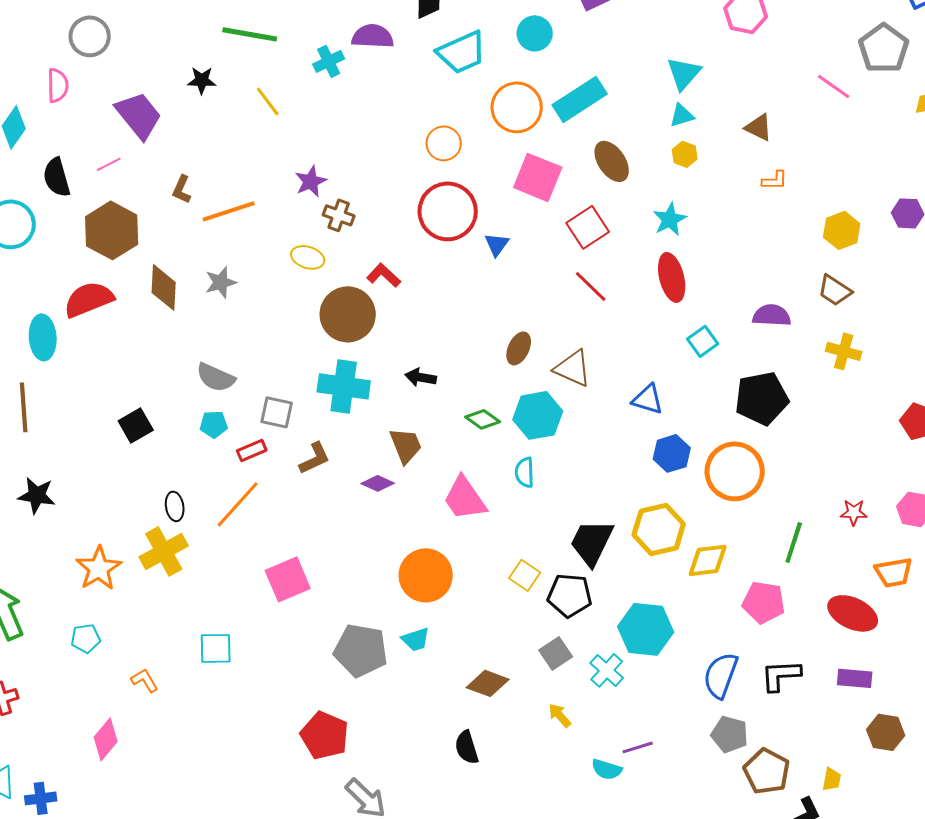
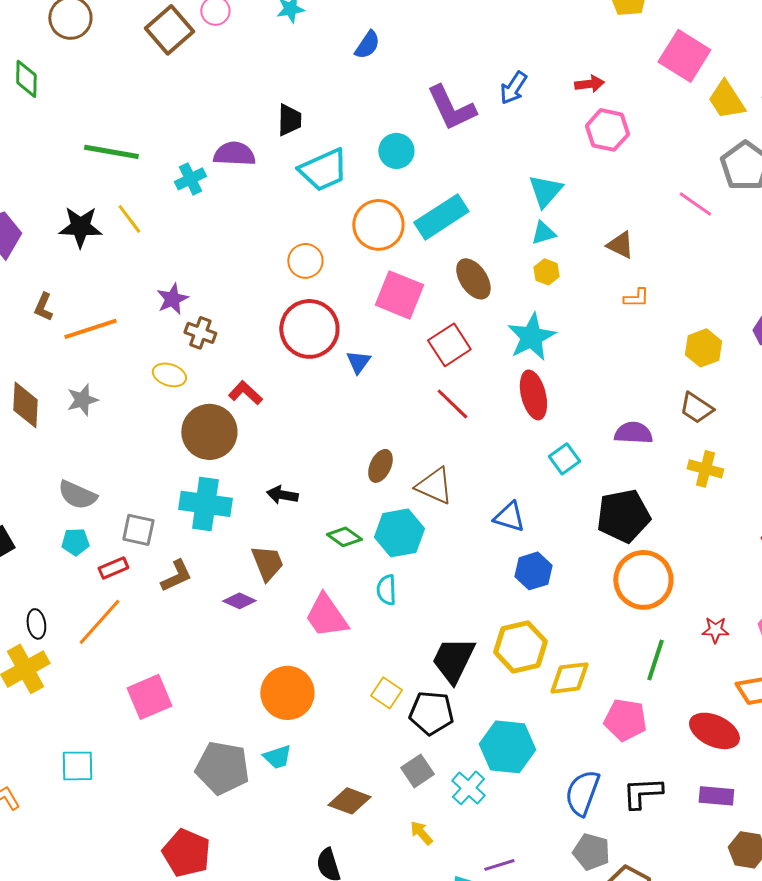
black star: (202, 80) -> (80, 227), moved, size x1.5
cyan star: (670, 219) -> (531, 337), size x1.4
orange circle: (735, 471) -> (643, 580), moved

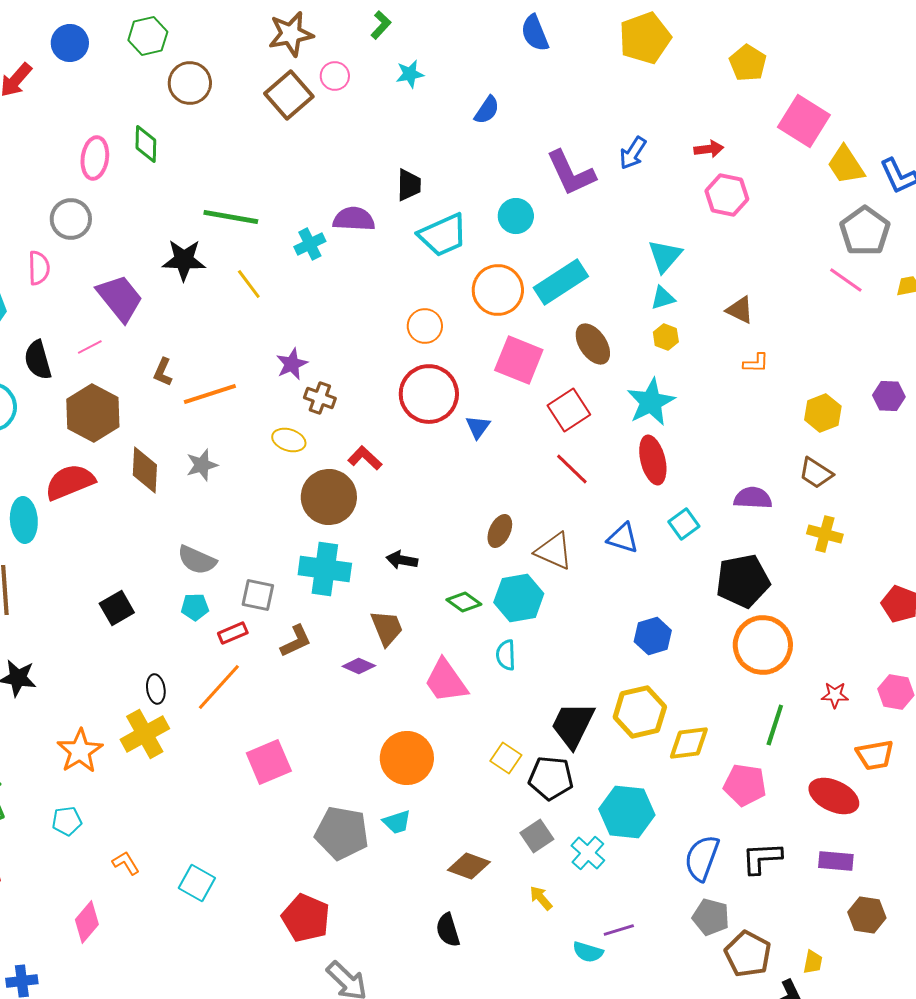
pink line: (695, 204) -> (846, 280), moved
black star: (80, 227) -> (184, 260), moved
blue triangle: (509, 517) -> (623, 538), moved
cyan square: (77, 766) -> (197, 883), moved, turned 30

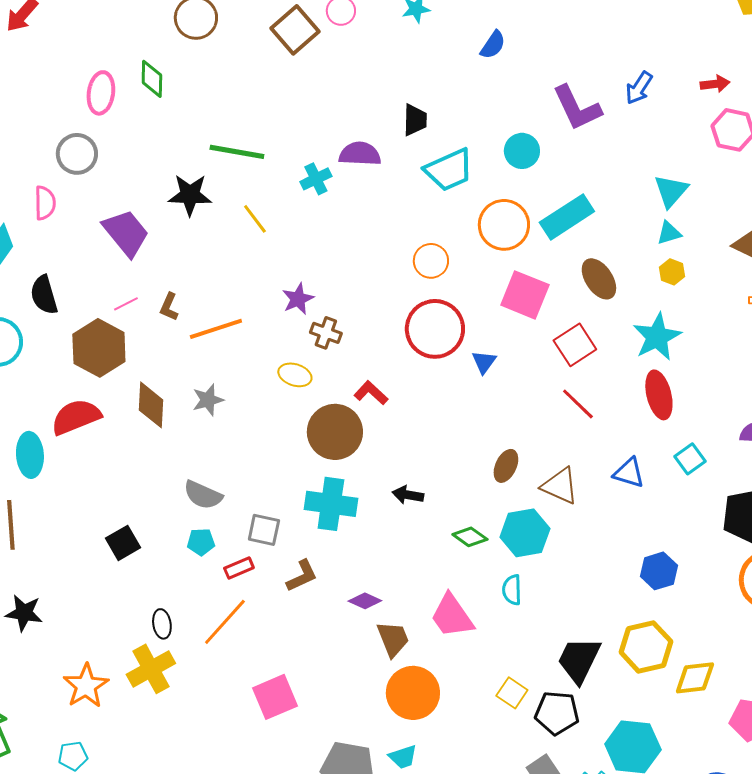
pink line: (90, 347) -> (126, 304), moved
brown trapezoid: (387, 628) -> (393, 639), moved

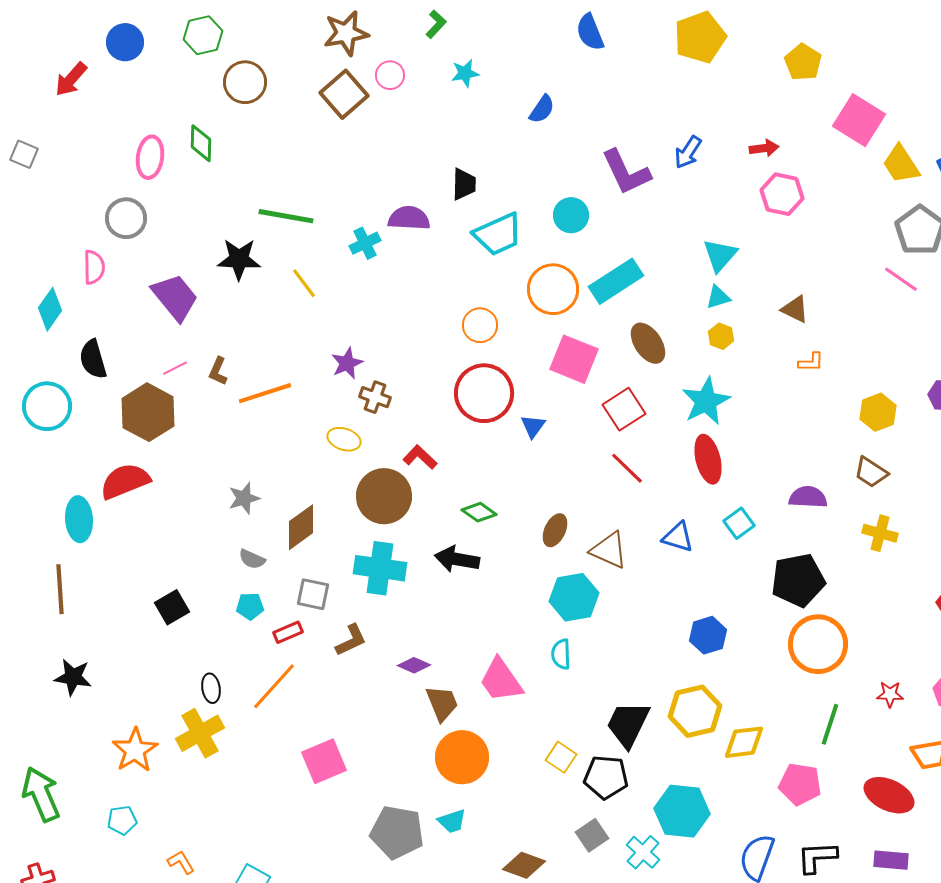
gray star: (208, 400) -> (244, 498), moved
brown diamond: (151, 405) -> (301, 527), moved, turned 51
gray semicircle: (203, 495) -> (252, 559), size x0.7
black arrow: (408, 495) -> (457, 559), size x1.4
green diamond: (470, 537) -> (479, 512), moved

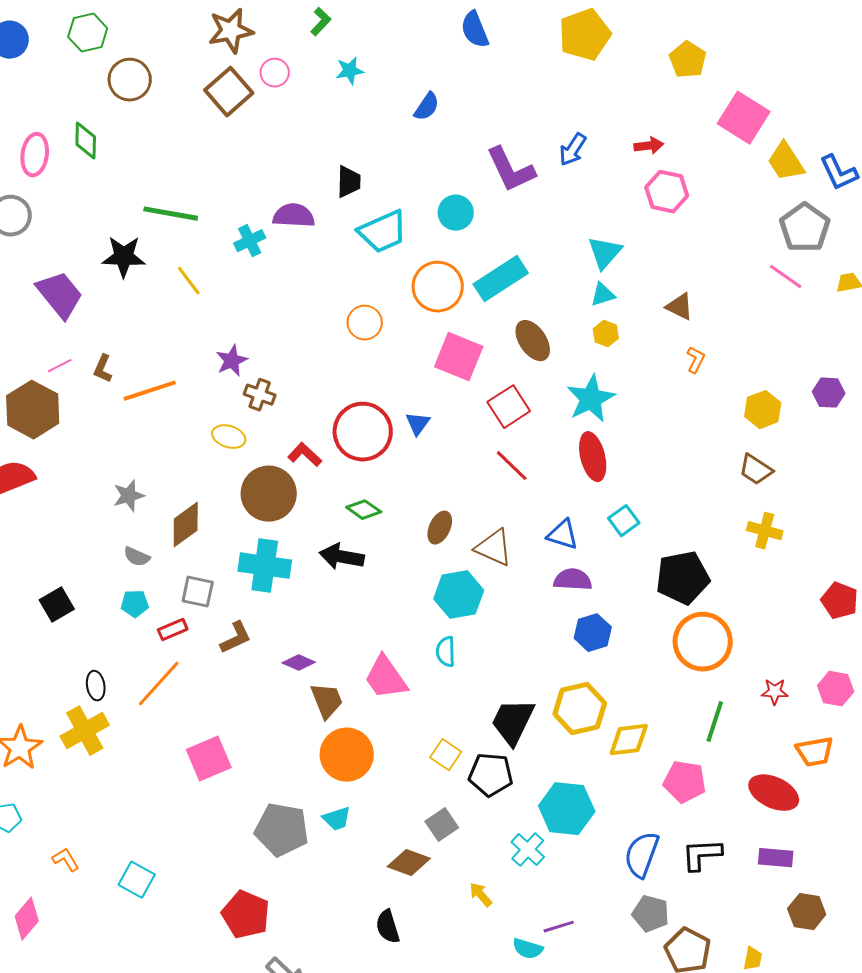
orange L-shape: (811, 362) -> (696, 360), turned -64
red circle: (484, 393) -> (363, 432), moved
purple semicircle: (808, 497) -> (573, 580), moved
gray square: (592, 835) -> (442, 825), moved

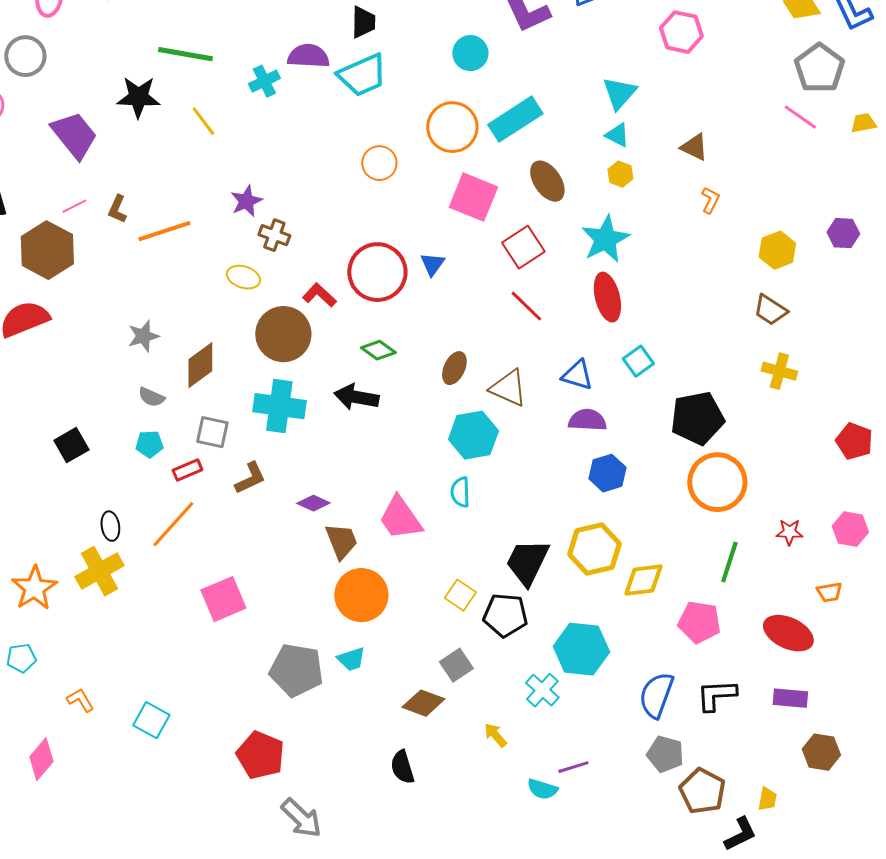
cyan trapezoid: (383, 232) -> (362, 75), moved
cyan triangle: (603, 295) -> (617, 135), turned 44
orange trapezoid: (815, 752) -> (829, 592), size x0.7

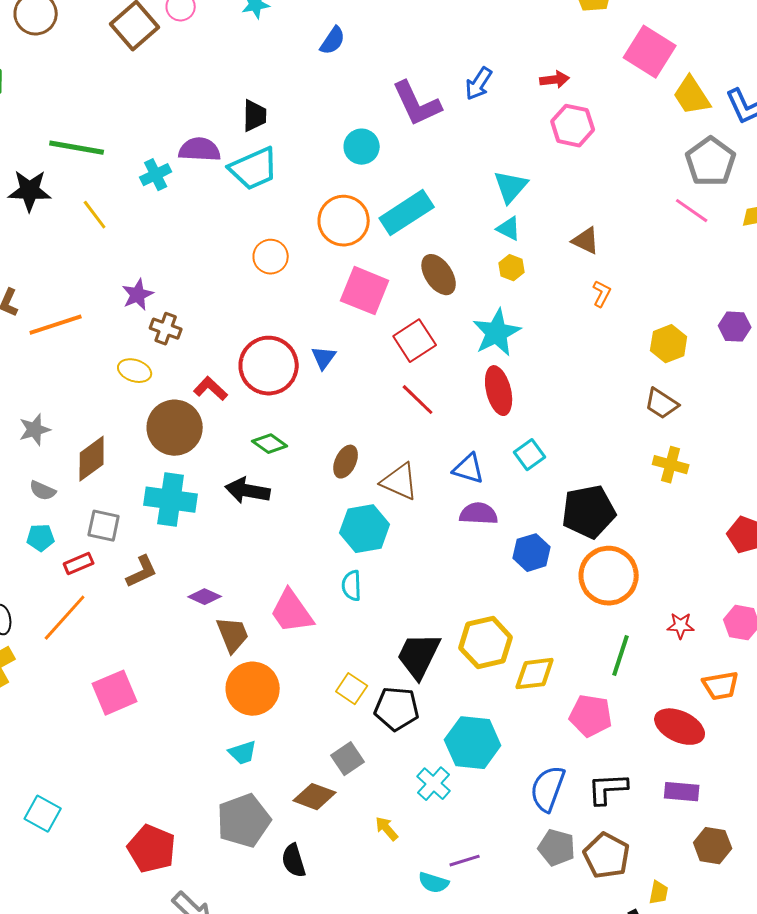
blue hexagon: (607, 473) -> (532, 553), moved
orange trapezoid: (829, 592) -> (721, 686), size x1.4
gray pentagon: (296, 670) -> (244, 821), moved, turned -30
brown pentagon: (702, 791) -> (607, 856), moved

